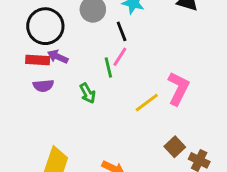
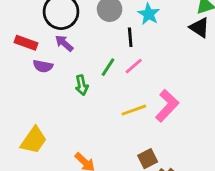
pink line: (120, 57) -> (134, 66), moved
red rectangle: (38, 60) -> (26, 43), moved
green line: (108, 67) -> (108, 67), turned 30

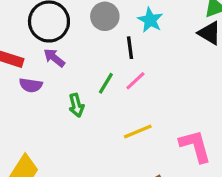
pink L-shape: (167, 106) -> (195, 146), moved, turned -56

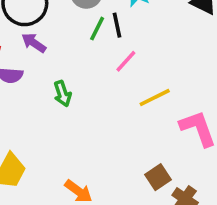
green line: (106, 83) -> (97, 29), moved
yellow line: (138, 131) -> (155, 98), moved

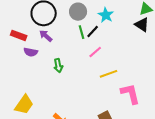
black line: (117, 25) -> (93, 32), turned 48
green line: (97, 29) -> (81, 32), turned -48

